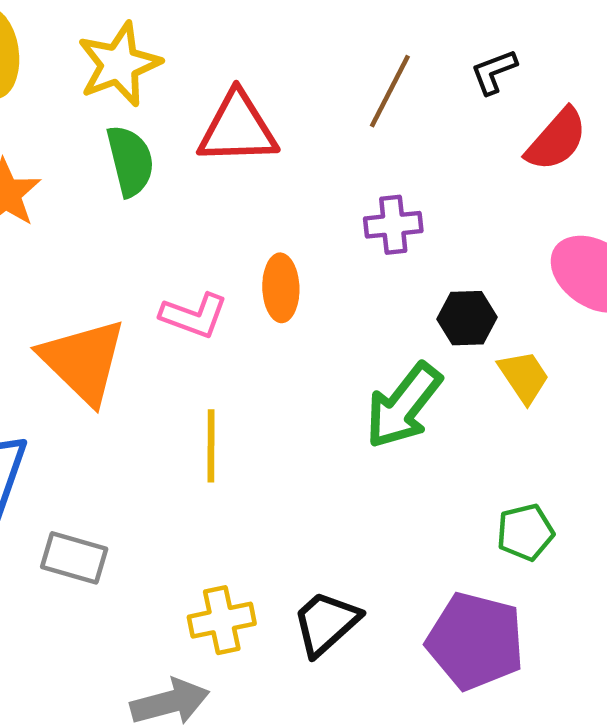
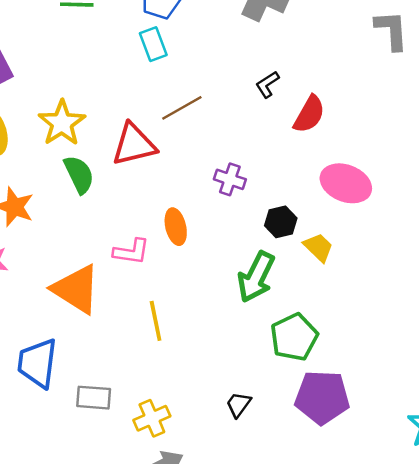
brown line: (390, 91) -> (182, 108), moved, turned 45
purple cross: (393, 225) -> (230, 179), turned 36
green pentagon: (525, 532) -> (294, 337), moved, size x1.5
yellow cross: (222, 620) -> (152, 418), moved
black trapezoid: (326, 623) -> (239, 404), size x0.7

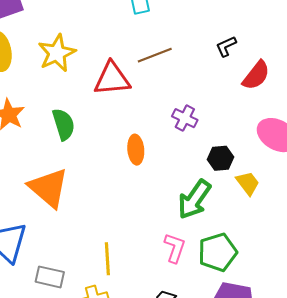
green semicircle: (79, 174) -> (64, 124), moved
pink L-shape: (131, 252) -> (175, 248), moved, turned -88
yellow line: (156, 321) -> (107, 259), moved

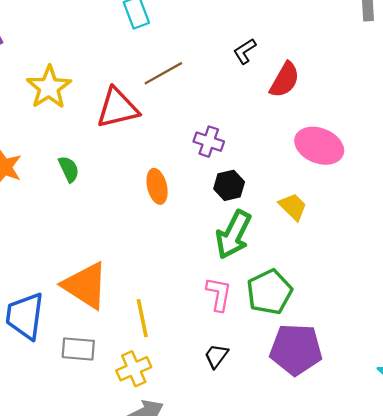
green semicircle: (64, 124) -> (69, 169), size x0.7
black hexagon: (221, 158) -> (229, 185), moved
orange triangle: (49, 188) -> (85, 285), moved

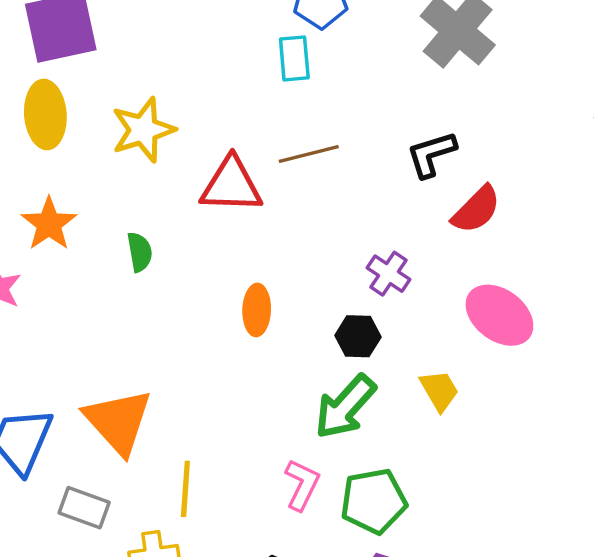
black L-shape: (245, 51) -> (431, 154), size x1.4
purple cross: (209, 142) -> (388, 274), moved

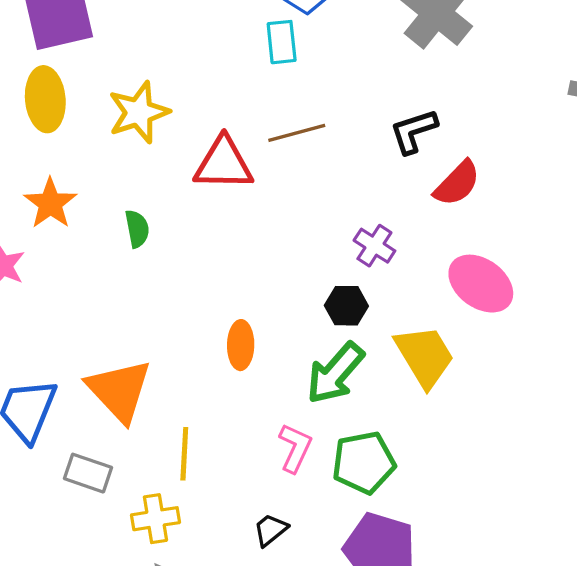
orange ellipse: (257, 310) -> (241, 345), moved
yellow trapezoid: (439, 390) -> (425, 356), size x1.6

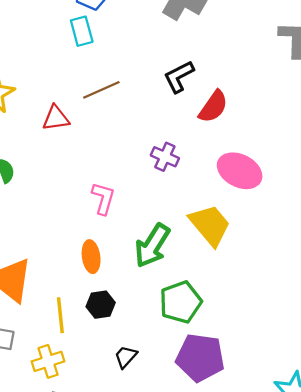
red triangle: (223, 164) -> (56, 118), size x0.7
black hexagon: (346, 306) -> (101, 305), moved
orange ellipse: (241, 345) -> (91, 257), moved
pink L-shape: (295, 448) -> (103, 198), moved

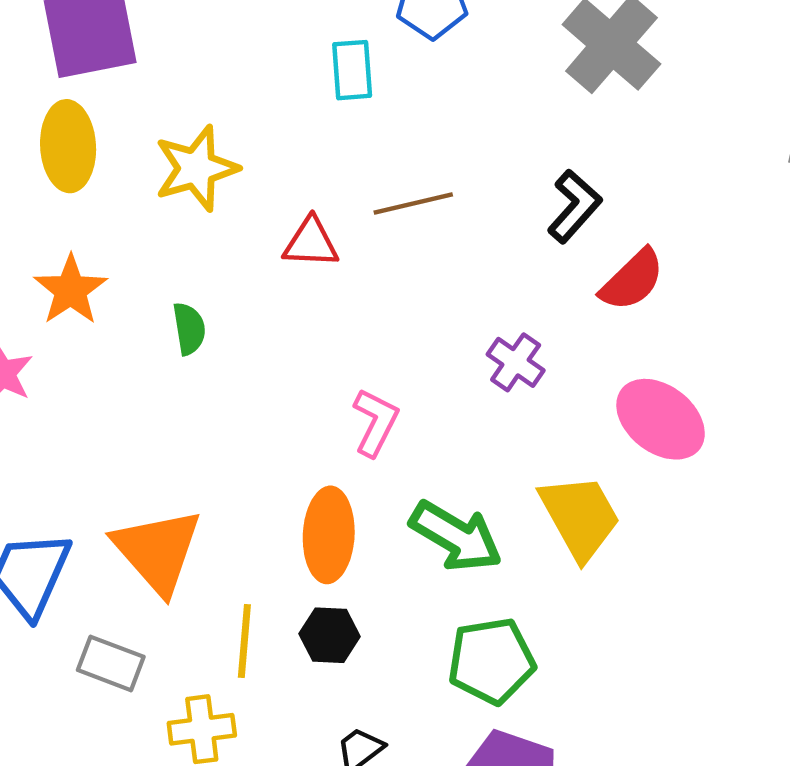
cyan rectangle: (82, 31) -> (352, 70), moved
black L-shape: (179, 77) -> (574, 206), turned 148
green arrow: (152, 246) -> (456, 536), turned -102
orange ellipse: (91, 257) -> (329, 535), size x1.4

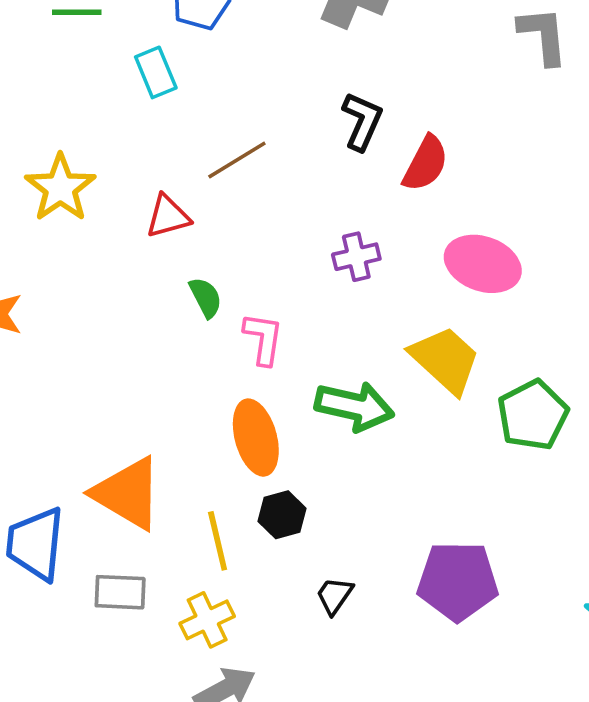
green semicircle: (189, 329) -> (206, 297), moved
purple cross: (516, 362) -> (356, 257), turned -30
green pentagon: (491, 661) -> (533, 415), moved

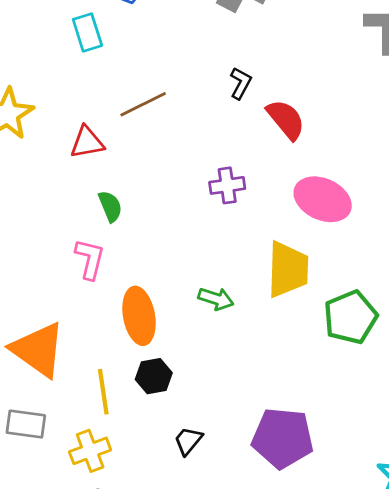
black L-shape: (362, 121) -> (241, 83), size x0.7
red semicircle: (426, 164) -> (286, 119), turned -72
pink L-shape: (263, 339) -> (90, 259), moved
yellow trapezoid: (445, 360) -> (288, 269), turned 44
green arrow: (354, 406) -> (216, 299), size x0.6

